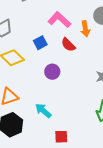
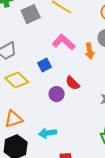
red semicircle: (68, 45) -> (73, 83), moved
cyan arrow: (43, 111) -> (48, 133), turned -48

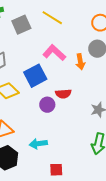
blue square: (45, 65) -> (35, 76), size x1.6
red semicircle: (73, 83) -> (63, 94), turned -49

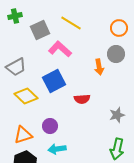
pink L-shape: (54, 53) -> (60, 49), moved
purple circle: (47, 105) -> (50, 126), moved

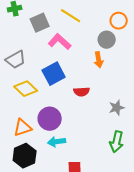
gray circle: (116, 54) -> (107, 40), moved
purple circle: (50, 126) -> (50, 119), size x1.5

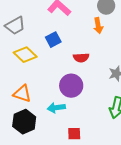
blue square: (54, 74) -> (53, 40), size x0.7
purple circle: (50, 119) -> (71, 86), moved
orange triangle: (23, 128) -> (22, 94), turned 36

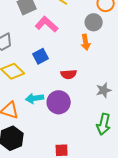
cyan arrow: (56, 108) -> (35, 98), moved

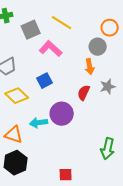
red semicircle: (69, 74) -> (84, 93), moved, turned 119
gray star: (104, 90) -> (108, 87), moved
purple circle: (59, 102) -> (62, 114), moved

